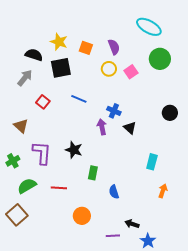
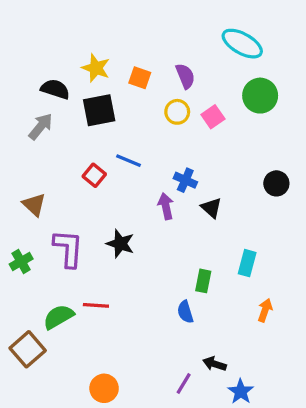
red square: (43, 102) -> (94, 175), moved
green rectangle: (93, 173) -> (203, 281), moved
green semicircle: (27, 186) -> (58, 317), moved
orange circle: (82, 216) -> (104, 388), moved
purple line: (113, 236) -> (184, 383), turned -56

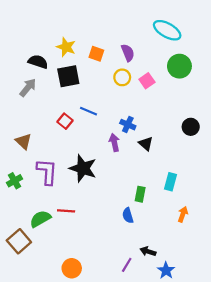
black star: (120, 244) -> (83, 168), size x1.4

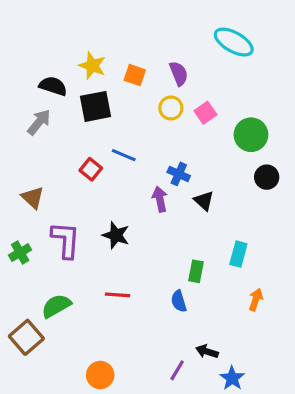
green circle: (179, 66) -> (251, 135), moved
black star: (83, 168) -> (116, 235), size x0.7
red line: (66, 211) -> (117, 295), moved

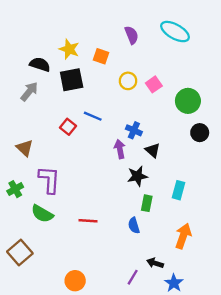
purple semicircle: (179, 73) -> (132, 35), moved
black star: (116, 235) -> (137, 176), moved, turned -30
orange arrow: (256, 300) -> (183, 236), moved, size x1.5
green semicircle: (56, 306) -> (42, 214), moved, turned -120

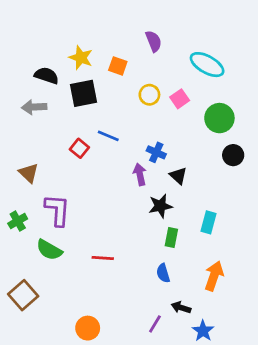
cyan ellipse: (175, 32) -> (207, 65), moved
gray arrow: (29, 91) -> (34, 107), turned -132
blue semicircle: (134, 225) -> (163, 273), moved

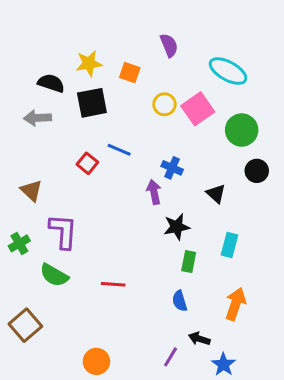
yellow star: (81, 58) -> (89, 63), turned -30
pink square: (180, 99) -> (198, 109), size x1.5
black triangle: (178, 176) -> (216, 194), moved

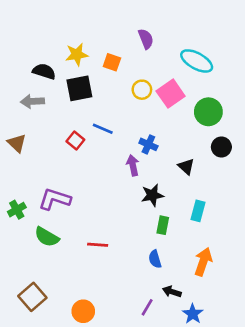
brown triangle: (31, 191) -> (17, 143), moved
purple L-shape: (63, 231) -> (55, 199), turned -76
brown square: (25, 325) -> (32, 297), moved

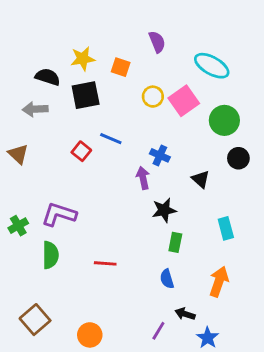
cyan rectangle: (198, 211) -> (226, 228), moved, turned -30
green semicircle: (47, 237) -> (50, 255), turned -120

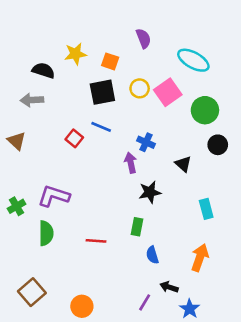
black square: (86, 95) -> (102, 92), moved
green rectangle: (175, 242) -> (137, 227), moved

